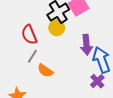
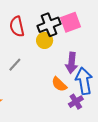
red semicircle: (29, 35) -> (17, 26), moved
orange semicircle: (45, 71) -> (59, 84), moved

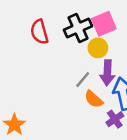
yellow circle: (45, 40) -> (98, 48), moved
gray line: (15, 65) -> (83, 80), moved

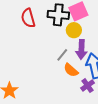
black cross: (78, 28) -> (58, 15), turned 30

